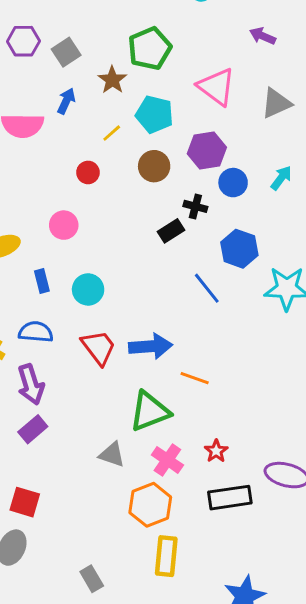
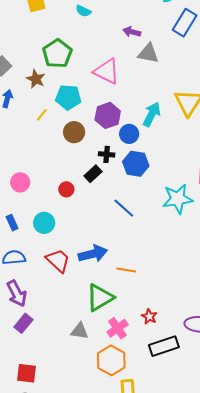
gray triangle: (276, 103) -> (148, 53), moved, turned 45
red circle: (88, 172) -> (66, 189), moved
cyan arrow: (281, 178) -> (152, 114), moved, size x1.4
blue hexagon: (239, 249) -> (136, 164), moved
pink cross: (167, 460) -> (118, 328), turned 30

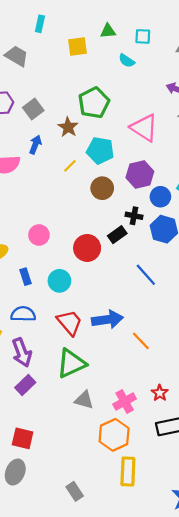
red circle: (66, 189) -> (87, 248), size x1.6
orange line: (126, 270) -> (141, 341), turned 30
green triangle: (100, 298) -> (71, 363), moved

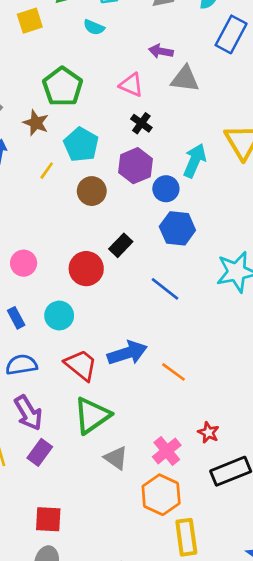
pink triangle: (144, 128) -> (131, 85), moved, size x0.7
cyan pentagon: (100, 150) -> (81, 145), turned 30
black cross: (134, 216) -> (141, 123), moved, turned 35
gray triangle: (84, 400) -> (116, 458), turned 30

